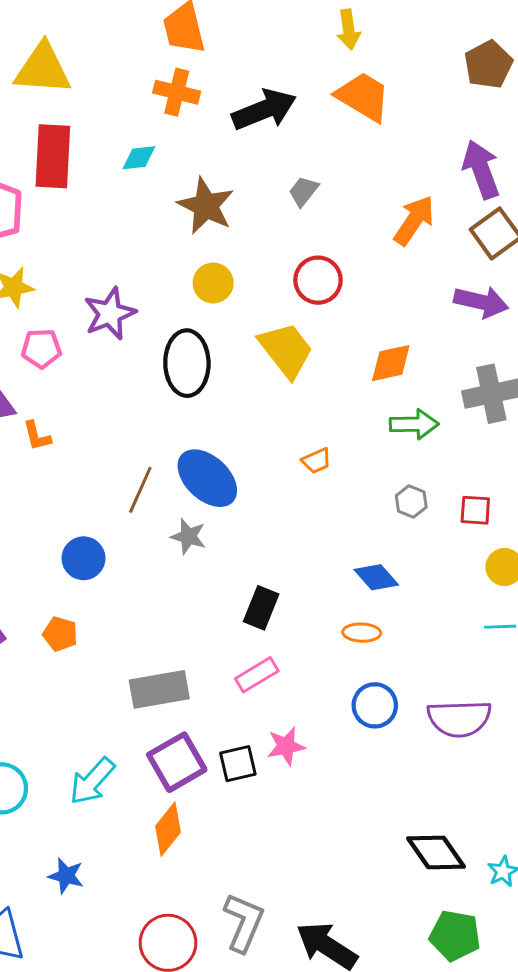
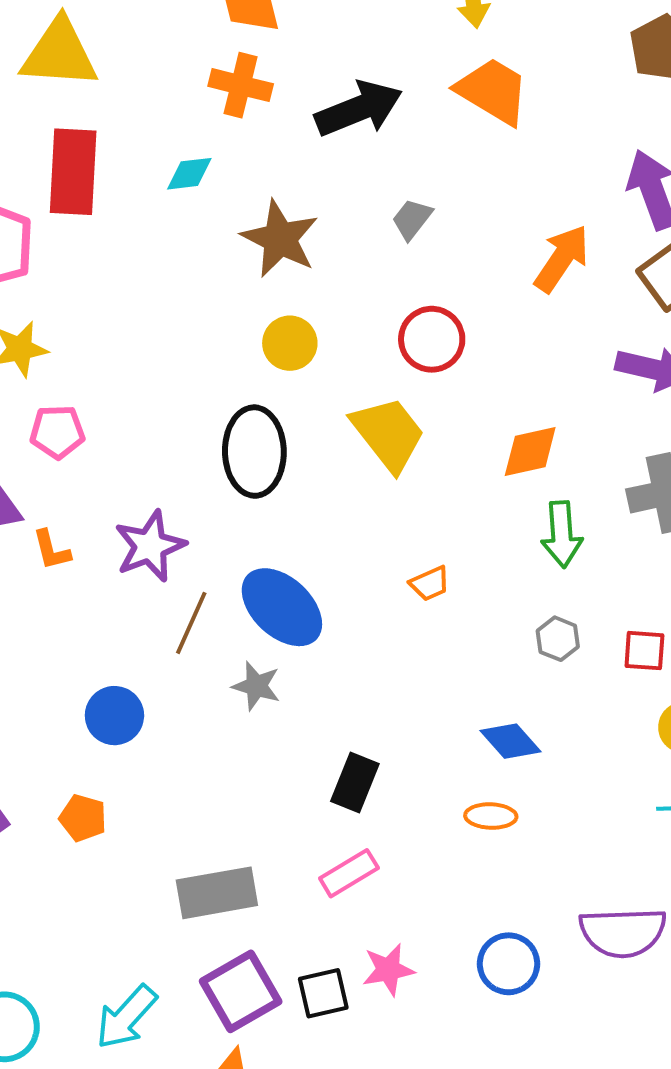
purple star: (110, 314) -> (150, 546), moved
green arrow: (414, 424) -> (562, 534), turned 87
blue circle: (375, 705) -> (509, 964), moved

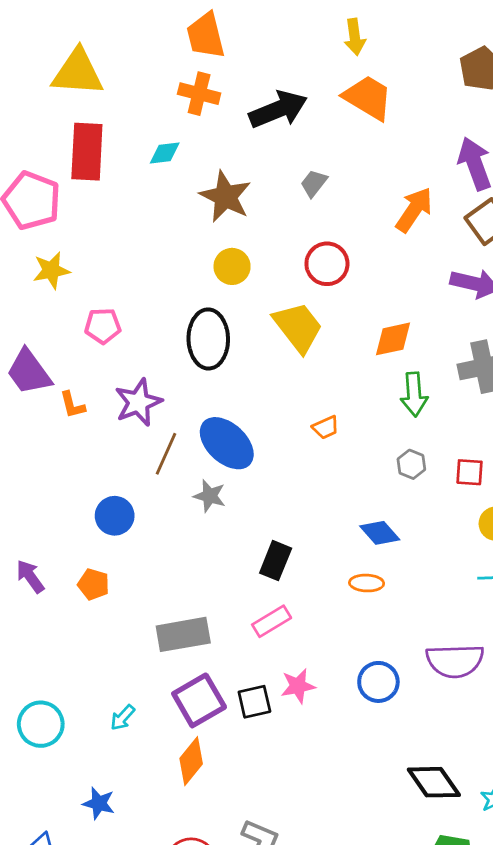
pink pentagon: (57, 432) -> (103, 326), moved
cyan arrow: (126, 1017) -> (123, 718), size x0.6

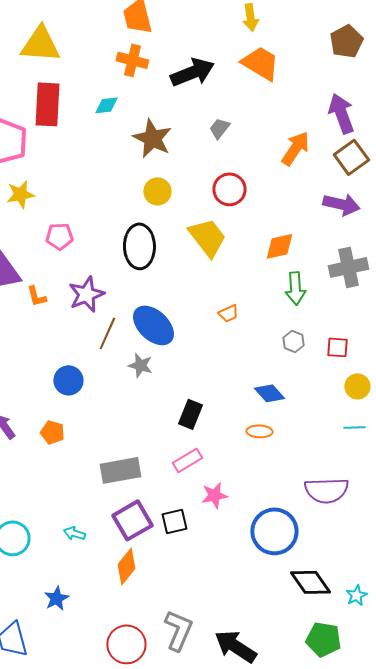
blue circle: (378, 682) -> (274, 531), moved, size x1.5
pink star: (298, 686) -> (214, 495), moved
cyan arrow: (123, 718) -> (74, 533), turned 65
blue star: (99, 803) -> (56, 598), turned 30

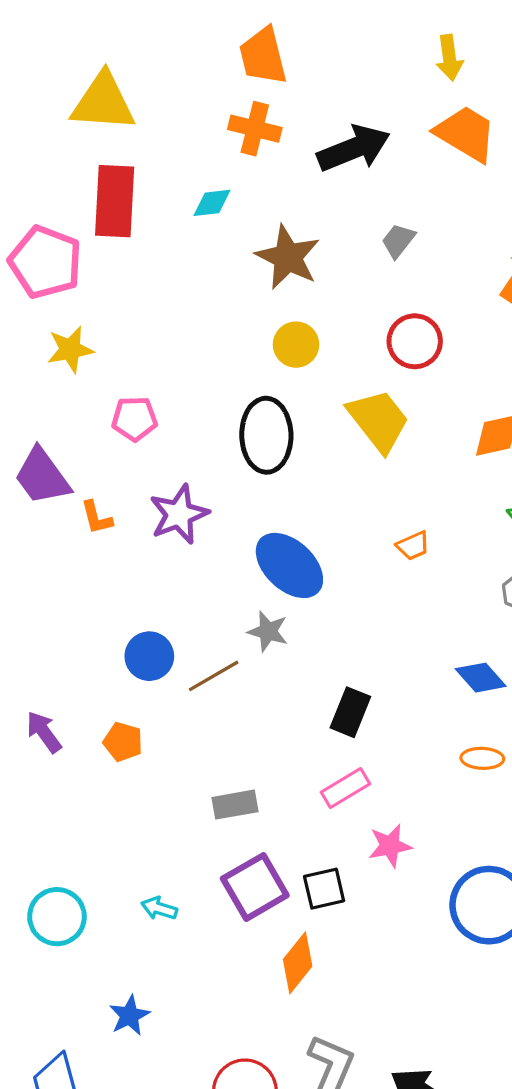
brown line: (107, 333) -> (214, 676), moved, turned 36
orange ellipse: (259, 431) -> (482, 758), moved
gray rectangle: (120, 470) -> (235, 805), size x0.7
orange diamond: (126, 566) -> (298, 963), moved

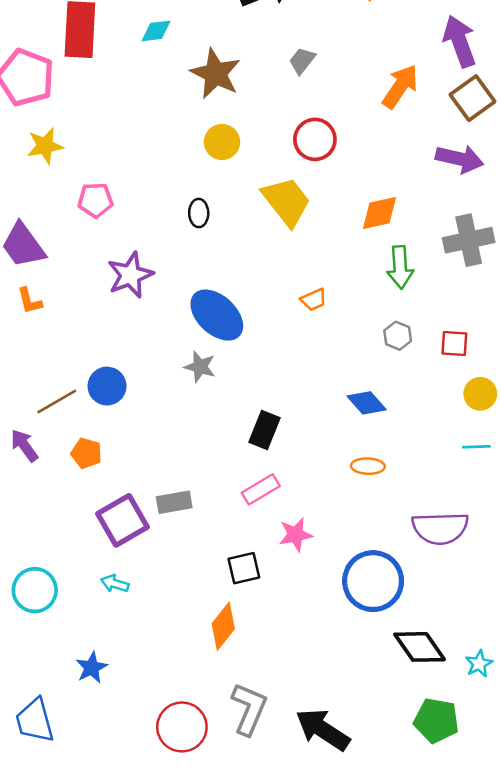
black ellipse: (266, 435) -> (199, 213), size x0.5
orange L-shape: (97, 518) -> (30, 301), moved
brown line: (214, 676) -> (57, 402), moved
purple square: (255, 887) -> (123, 520), moved

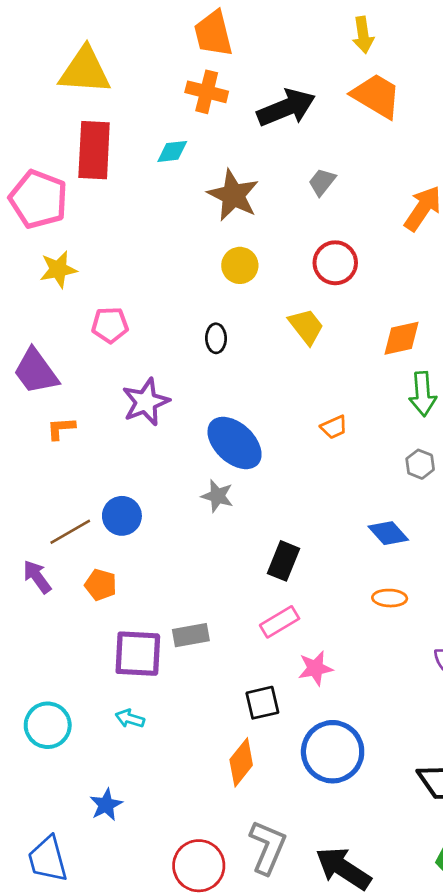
yellow trapezoid: (287, 201) -> (306, 326), size x0.7
orange L-shape: (30, 301) -> (61, 428), moved, turned 100
purple square: (123, 520) -> (138, 654), turned 33
blue circle: (373, 581) -> (333, 752), moved

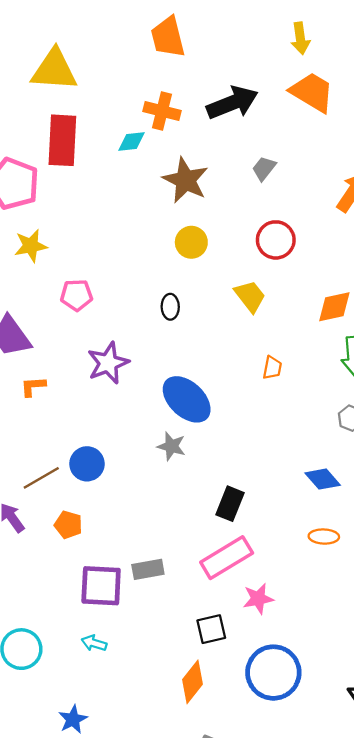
orange cross: (207, 92) -> (162, 111), moved
orange trapezoid: (334, 427) -> (272, 368), moved, turned -55
pink rectangle: (280, 622) -> (227, 558), size x1.5

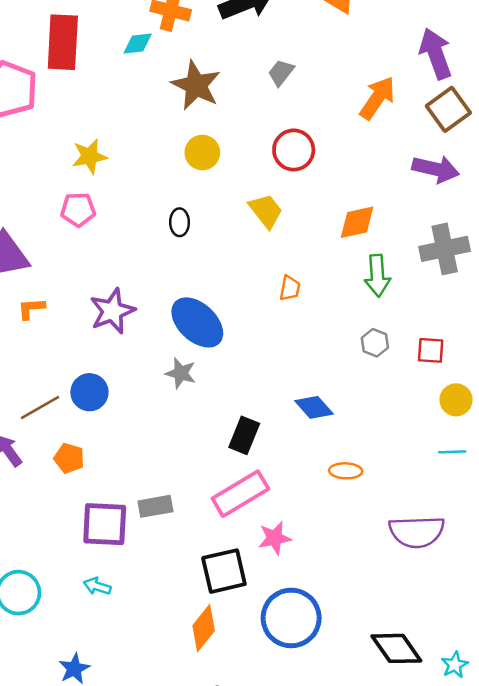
yellow star: (31, 246) -> (89, 156), moved
purple star: (108, 363) -> (112, 311), moved
blue diamond: (323, 479) -> (314, 407), moved
black square: (211, 629) -> (224, 571), size x1.4

